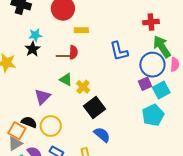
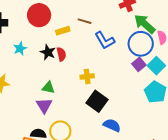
black star: (32, 49) -> (48, 52), moved
brown line: (63, 56) -> (85, 21), moved, turned 32
green triangle: (66, 80) -> (48, 88), moved
yellow cross: (83, 87) -> (87, 76), moved, turned -32

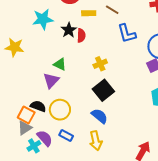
cyan star: (20, 49) -> (43, 19), size x1.5
yellow cross: (87, 76) -> (100, 64), turned -32
blue semicircle: (112, 125) -> (99, 116), moved

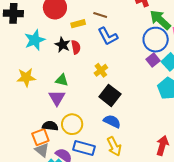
blue L-shape: (127, 33) -> (108, 36), moved
yellow star: (15, 47) -> (26, 77), moved
orange square: (26, 115) -> (40, 137), turned -36
gray triangle: (25, 128) -> (42, 150), turned -35
blue rectangle: (66, 135) -> (84, 148), size x1.5

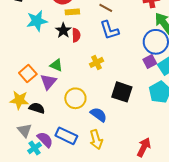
yellow rectangle: (78, 24) -> (72, 12), moved
yellow star: (26, 77) -> (19, 100), moved
black square: (110, 95) -> (122, 92), moved, turned -30
yellow circle: (72, 124) -> (75, 98), moved
orange square: (40, 137) -> (28, 73), moved, turned -30

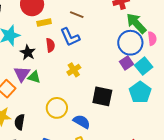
black star: (63, 30) -> (28, 52), moved
blue L-shape: (109, 30) -> (70, 37), moved
purple triangle: (48, 82) -> (22, 74), moved
black semicircle: (37, 108) -> (20, 122), turned -91

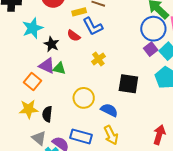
yellow rectangle: (44, 23) -> (79, 12), moved
red semicircle: (50, 45) -> (74, 36), turned 136
purple triangle: (22, 74) -> (47, 66), turned -36

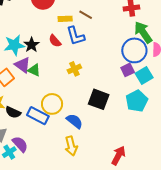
cyan star: (33, 28) -> (14, 45), moved
black semicircle: (47, 114) -> (13, 112), turned -84
blue rectangle: (81, 136) -> (38, 116), moved

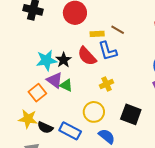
red semicircle: (55, 41) -> (87, 56), size x1.5
yellow circle: (52, 104) -> (94, 112), moved

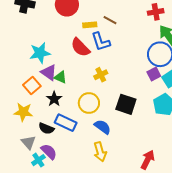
black star: (64, 60) -> (54, 99), moved
black semicircle: (45, 128) -> (46, 128), moved

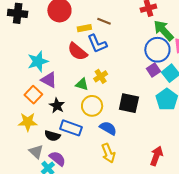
green triangle: (60, 77) -> (82, 84), moved

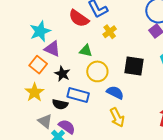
yellow cross: (101, 76) -> (110, 32), moved
yellow star: (28, 122) -> (34, 92), turned -30

